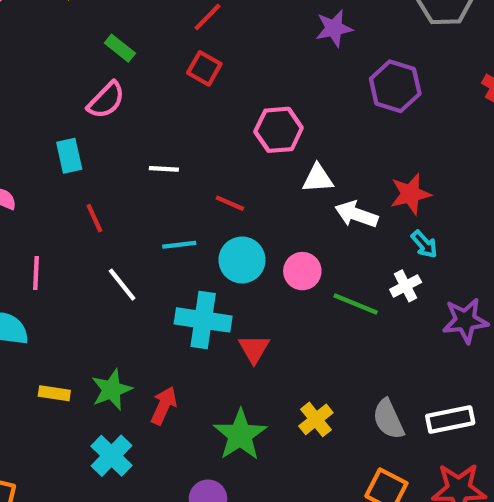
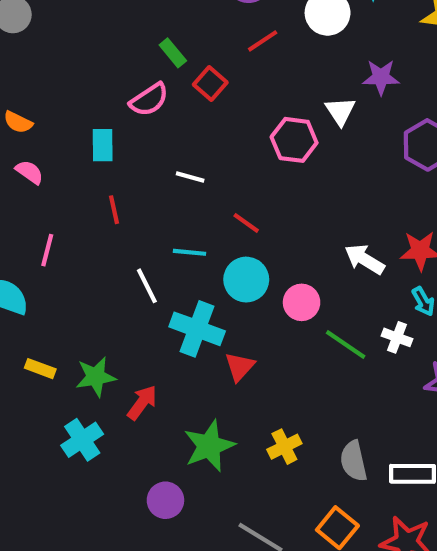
red square: (204, 68) -> (210, 83), moved
pink hexagon: (279, 130) -> (294, 140), moved
white triangle: (318, 178) -> (340, 111), moved, turned 48
white line: (122, 285) -> (147, 286), moved
white cross: (406, 286) -> (397, 337), turned 36

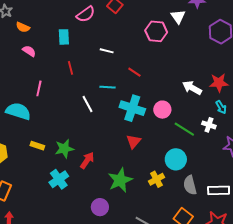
cyan circle: (246, 280) -> (176, 159), moved
cyan cross: (197, 329) -> (132, 108), moved

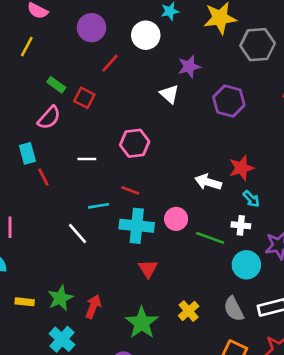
pink hexagon: (156, 31) -> (135, 143), moved
red line: (70, 68) -> (43, 177), moved
red line: (134, 72) -> (130, 190), moved
cyan circle: (176, 159) -> (246, 265), moved

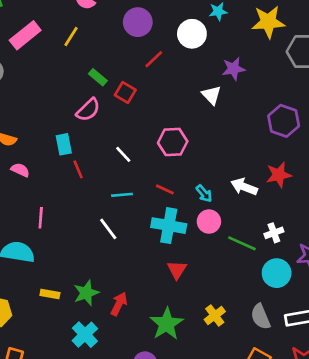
purple hexagon: (229, 101) -> (284, 121), moved
white line: (87, 159) -> (123, 154), turned 42
cyan arrow: (251, 199) -> (204, 193), moved
cyan line: (99, 206) -> (122, 195), moved
white cross: (241, 225) -> (274, 233), turned -30

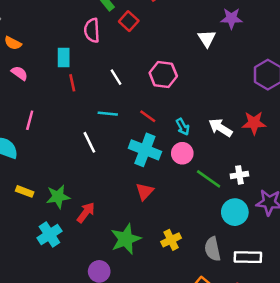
pink semicircle: (88, 110) -> (92, 30), turned 120

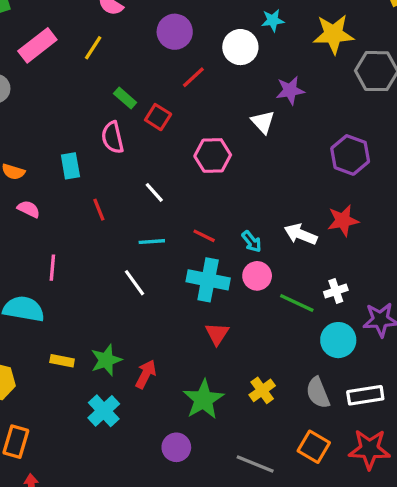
cyan rectangle: (64, 57) -> (70, 166), moved
pink hexagon: (163, 74) -> (213, 155), moved

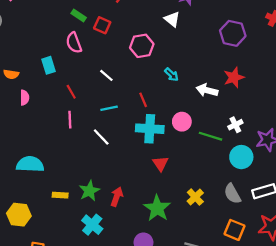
pink semicircle: (29, 209) -> (25, 98), turned 72
red line: (204, 236) -> (143, 100), turned 48
cyan arrow: (252, 242) -> (171, 75), moved
pink line: (52, 268) -> (70, 120), moved

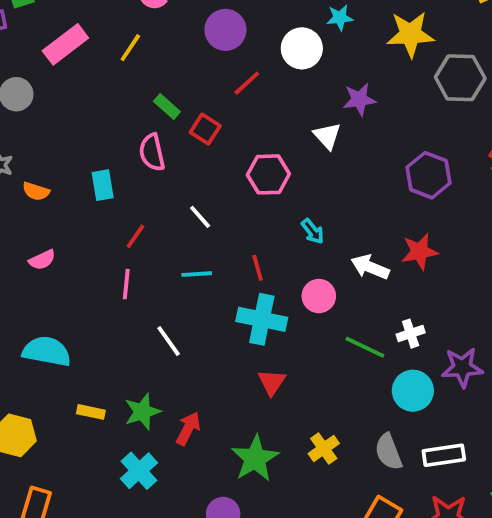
red line: (71, 92) -> (135, 236), turned 56
pink semicircle: (25, 98) -> (42, 260), moved, turned 56
pink circle: (182, 122) -> (319, 296), moved
white line: (101, 137) -> (169, 341), moved

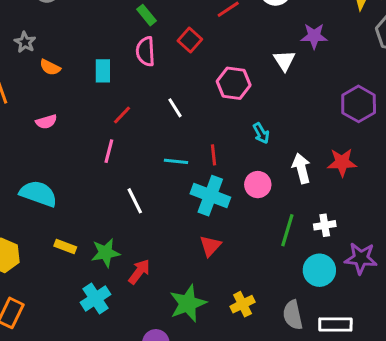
green rectangle: (167, 106) -> (146, 15), moved
white arrow: (370, 267) -> (301, 168), turned 44
cyan line: (197, 274) -> (176, 161), moved
green line: (365, 347) -> (287, 230), turned 72

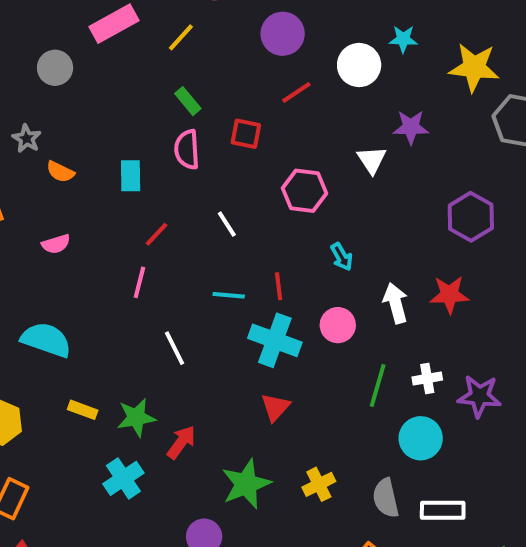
red square: (190, 40) -> (246, 134), turned -30
purple star: (361, 258) -> (479, 396), moved

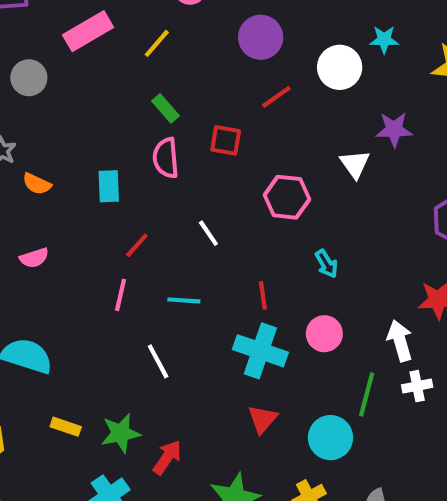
cyan line: (229, 295) -> (184, 300), moved
white arrow: (396, 303) -> (400, 341), moved
cyan circle: (421, 438) -> (331, 438), moved

